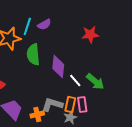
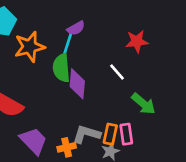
cyan line: (27, 26) -> (68, 43), moved
purple diamond: (58, 66) -> (77, 84), moved
white line: (75, 80) -> (117, 72), moved

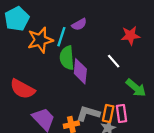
cyan line: (68, 43) -> (61, 37), moved

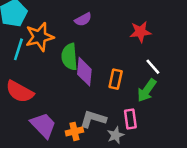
cyan line: (61, 37) -> (18, 49), moved
white line: (114, 61) -> (153, 67), moved
green arrow: (136, 88) -> (147, 90), turned 85
orange rectangle: (108, 113) -> (116, 79), moved

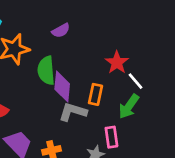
red star: (140, 32) -> (117, 62), moved, turned -30
gray L-shape: (93, 119) -> (73, 112), moved

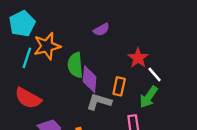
purple semicircle: (61, 31) -> (101, 30), moved

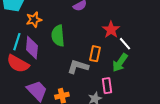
orange star: (47, 46) -> (34, 20), size x0.7
cyan line: (27, 58) -> (17, 42), moved
purple diamond: (90, 79) -> (32, 48), moved

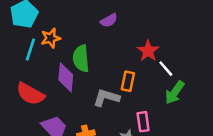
cyan line: (17, 42) -> (30, 50), moved
purple diamond: (32, 48) -> (66, 77), moved
green arrow: (120, 63) -> (175, 93), moved

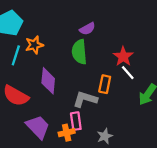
green semicircle: (81, 58) -> (79, 52), moved
white line: (166, 69) -> (128, 73), moved
pink rectangle: (143, 122) -> (76, 121), moved

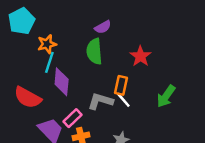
cyan line: (16, 55) -> (49, 62), moved
white line: (128, 73) -> (123, 100), moved
pink rectangle: (76, 121) -> (73, 118), moved, turned 54

